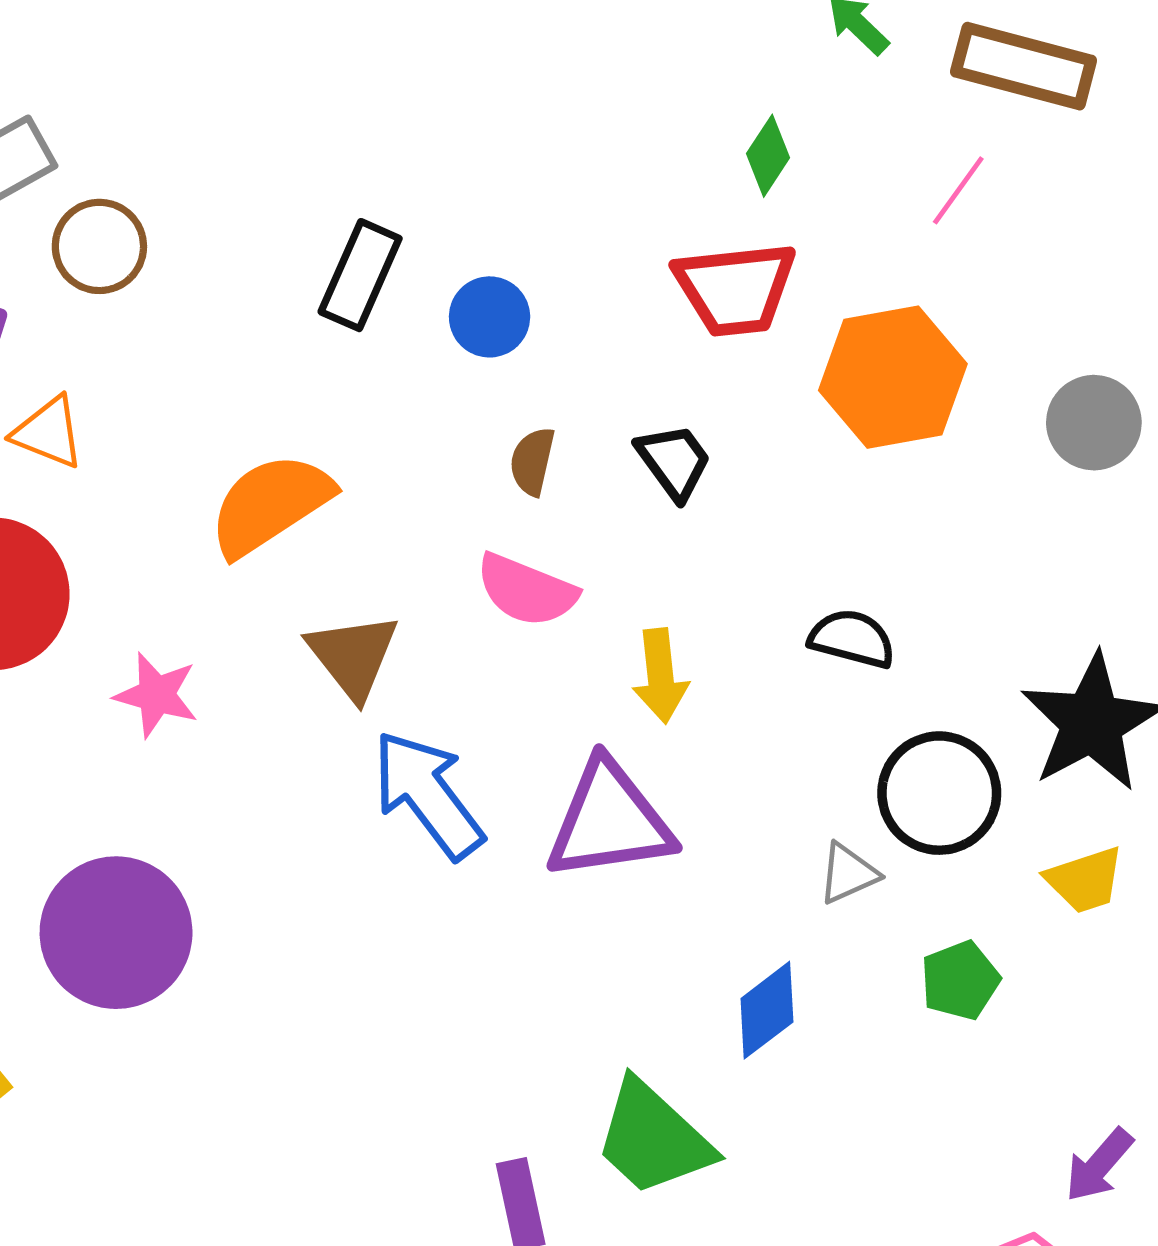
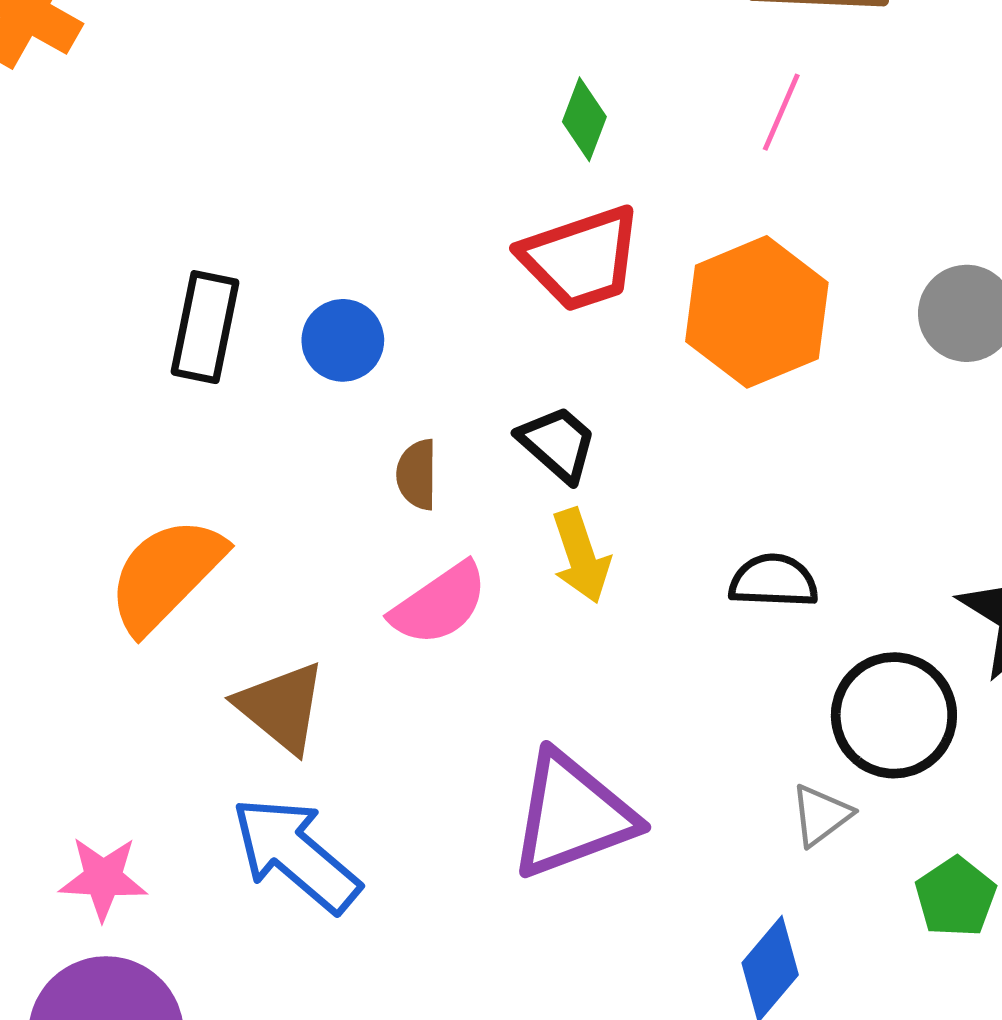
pink semicircle: (527, 590) -> (439, 604), turned -44
yellow arrow: (660, 676) -> (581, 556), moved
pink star: (156, 695) -> (103, 878), moved
blue arrow: (428, 795) -> (296, 854), moved

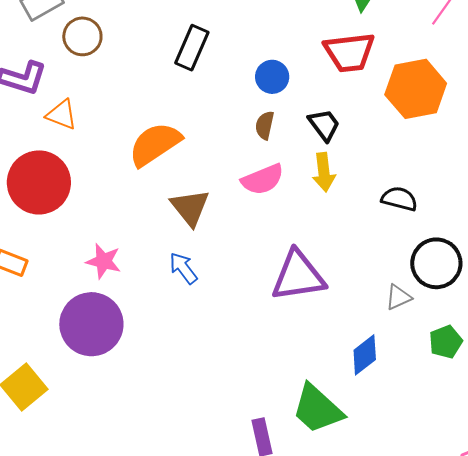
blue circle: (343, 340) -> (272, 77), moved
blue arrow: (296, 854) -> (183, 268), size x0.6

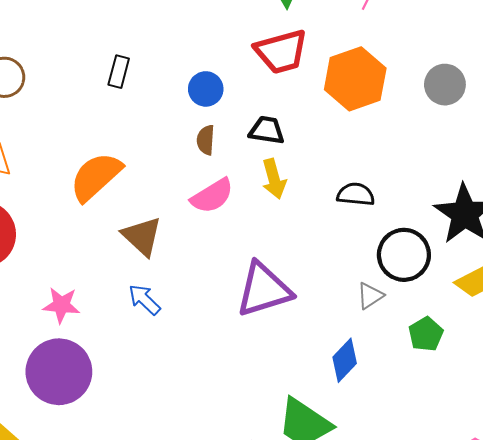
black rectangle: (192, 48) -> (119, 72), size x0.7
black trapezoid: (324, 125) -> (267, 130), turned -36

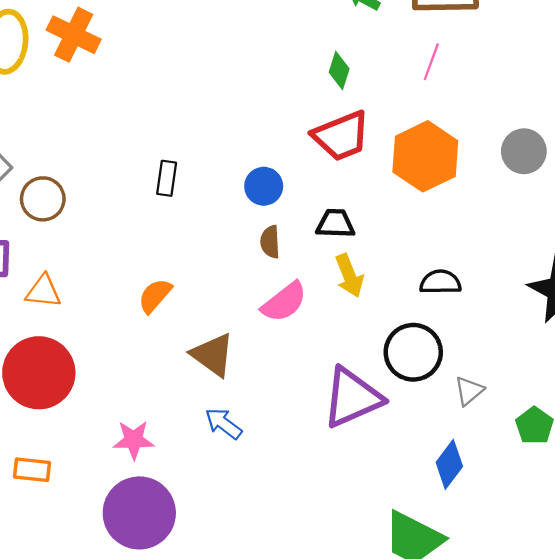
orange semicircle: (96, 177) -> (155, 296), size x0.6
black circle: (404, 255) -> (413, 352), moved

